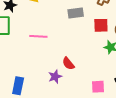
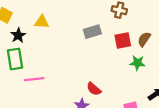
pink line: (38, 36) -> (34, 79), moved

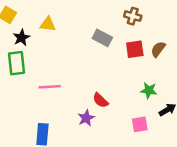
gray rectangle: (92, 32) -> (102, 38), turned 42
green star: (137, 63) -> (149, 90), moved
pink line: (34, 79) -> (50, 87), moved

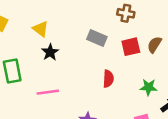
yellow triangle: (48, 24) -> (41, 29), turned 35
black star: (21, 38) -> (50, 52), moved
red semicircle: (100, 100) -> (108, 79), moved, turned -126

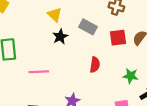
yellow triangle: (41, 29) -> (55, 15), moved
black star: (50, 52) -> (60, 37), moved

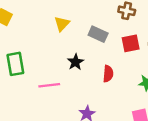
yellow triangle: (55, 15) -> (62, 24), turned 35
black star: (60, 37) -> (75, 62), moved

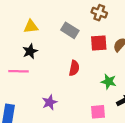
yellow triangle: (62, 24) -> (31, 27), moved, turned 32
black star: (75, 62) -> (30, 51), moved

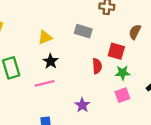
red square: (99, 43) -> (116, 51), moved, turned 35
green star: (109, 82) -> (123, 73), moved
pink square: (98, 112) -> (122, 95), moved

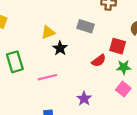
black star: (51, 61) -> (60, 48), moved
red semicircle: (97, 66) -> (99, 61), turned 56
pink square: (122, 95) -> (123, 89), turned -32

